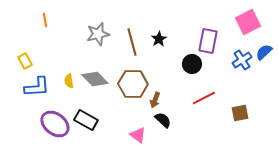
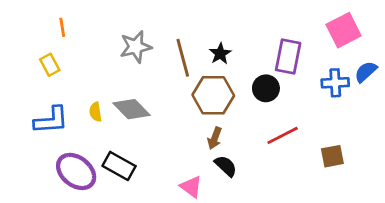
blue cross: (242, 60) -> (335, 83), turned 30
yellow rectangle: (25, 61) -> (50, 65), moved
brown hexagon: (133, 84) -> (213, 95), moved

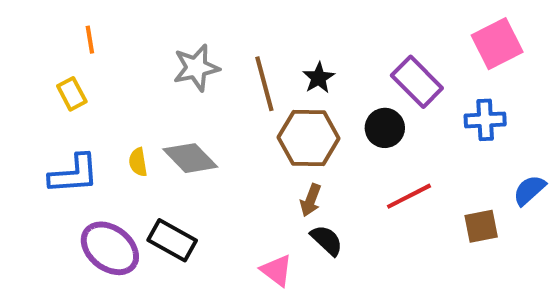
purple rectangle: (288, 56) -> (417, 82), turned -56
blue semicircle: (366, 72) -> (529, 190), moved

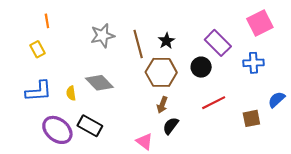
yellow semicircle: (138, 162) -> (71, 93), moved
black semicircle: (327, 240) -> (171, 126), turned -96

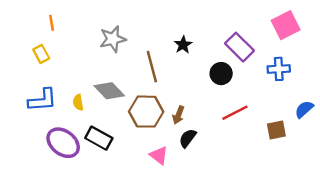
brown line: (138, 44) -> (152, 67), moved
brown hexagon: (161, 72) -> (146, 112), moved

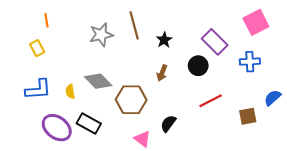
brown line: (152, 67) -> (134, 25), moved
brown arrow: (178, 115) -> (162, 73), moved

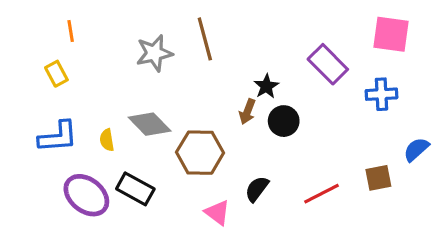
pink square: (256, 22) -> (391, 34), turned 35
black star: (164, 40) -> (266, 86), moved
black circle: (198, 66) -> (284, 121), moved
red line: (211, 101) -> (322, 194), moved

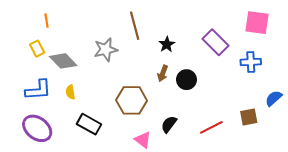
gray star: (154, 53) -> (106, 50), moved
black star: (266, 86) -> (167, 44), moved
gray diamond: (150, 124) -> (63, 61), moved
purple ellipse: (86, 195) -> (37, 128), moved

